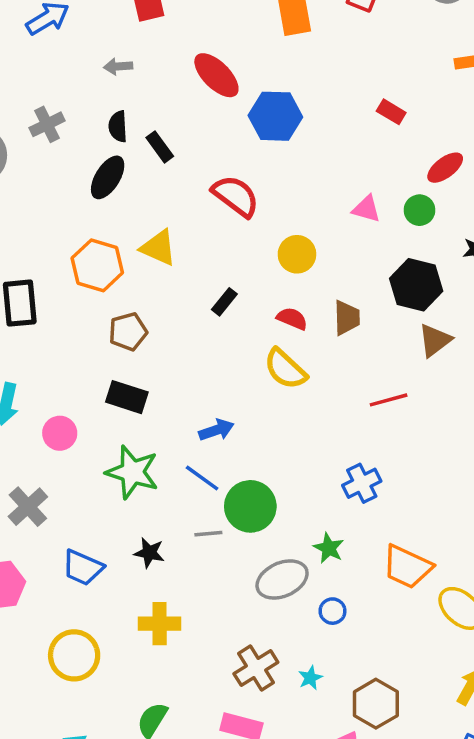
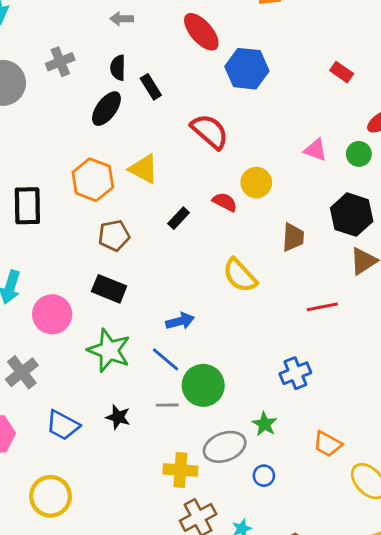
black rectangle: (224, 302) -> (179, 218), moved
red semicircle: (292, 319) -> (225, 202), moved
pink circle: (60, 433) -> (52, 314), size x1.4
orange trapezoid: (407, 567) -> (328, 444), size x0.7
yellow cross: (160, 624) -> (180, 470), moved

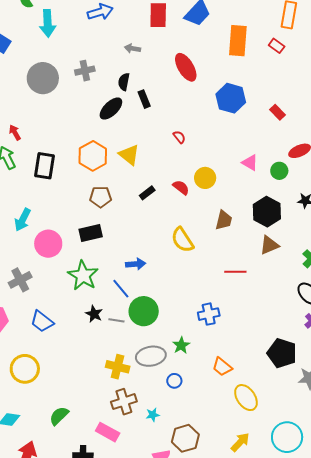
blue hexagon: (247, 69) -> (231, 98), moved
red semicircle: (210, 131) -> (179, 137), size x0.5
black rectangle: (109, 289) -> (91, 233), turned -45
black star: (118, 417) -> (94, 314), moved

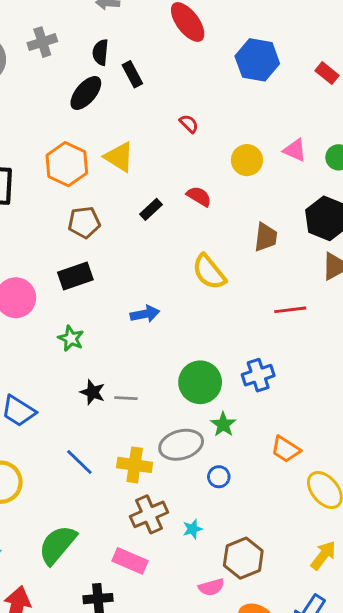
yellow circle: (205, 178) -> (247, 160), moved
green star: (83, 276) -> (71, 338), size x0.6
blue line: (121, 289) -> (79, 462), moved
green circle: (144, 311) -> (200, 382), moved
green semicircle: (59, 416) -> (57, 545), size x1.4

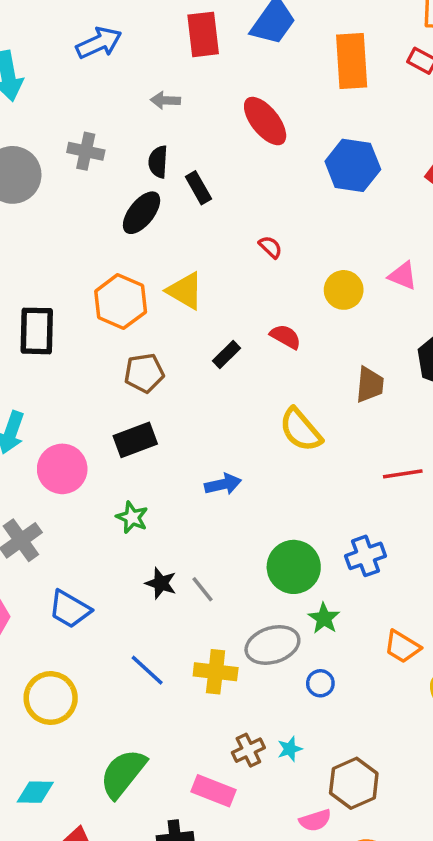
gray cross: (42, 42) -> (86, 151), turned 32
gray line: (126, 398) -> (202, 589), turned 50
brown cross: (149, 514) -> (248, 750), moved, size x0.7

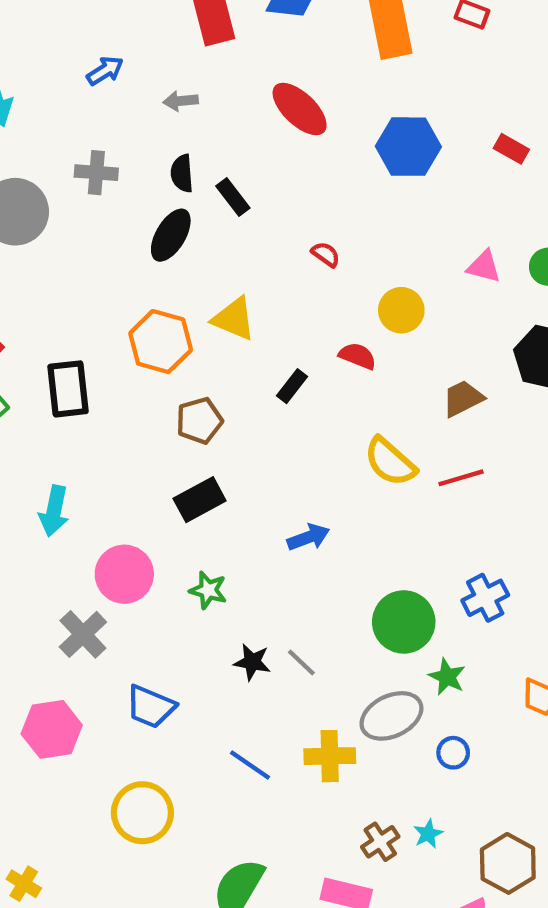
blue arrow: (99, 43) -> (105, 71), moved, size x0.7
yellow circle: (344, 290) -> (401, 310), moved
brown trapezoid: (370, 385) -> (463, 398), turned -114
pink circle: (62, 469) -> (124, 574), moved
red line: (403, 474) -> (461, 478), moved

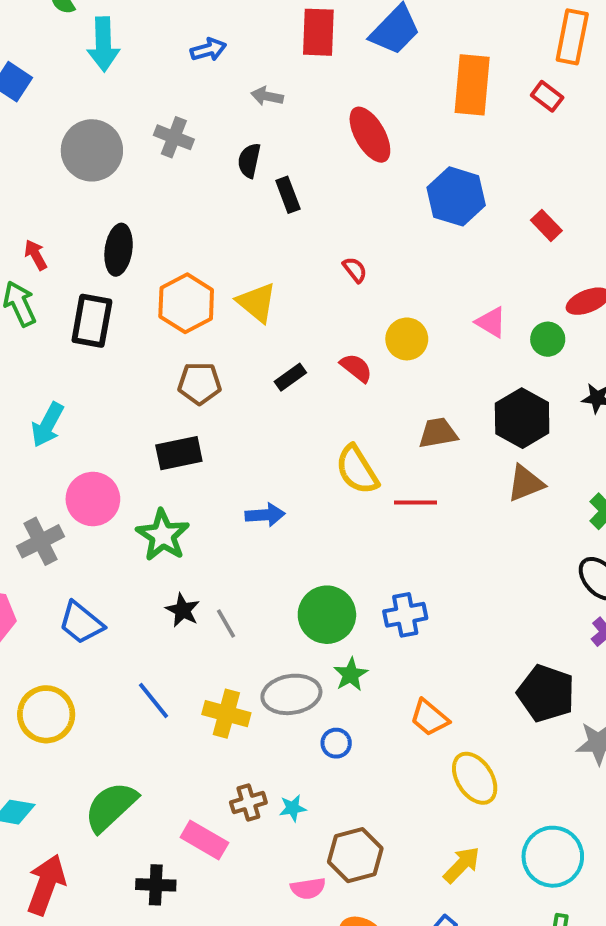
black ellipse: (171, 235) -> (119, 250), moved, turned -39
green star: (208, 590) -> (163, 535), size x1.5

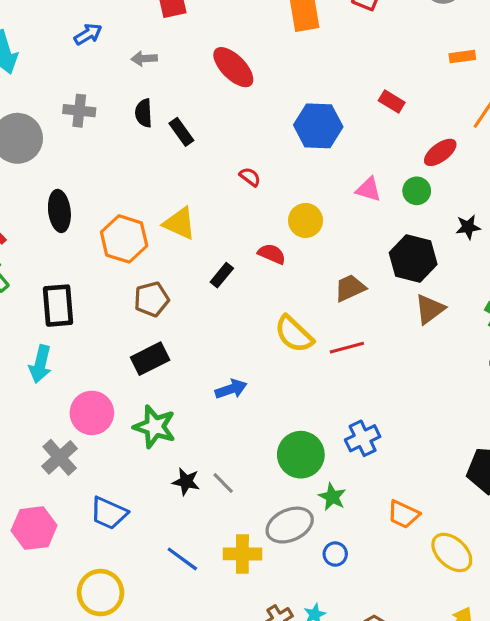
blue hexagon: (456, 196) -> (318, 126), moved
black rectangle: (92, 321) -> (58, 306), moved

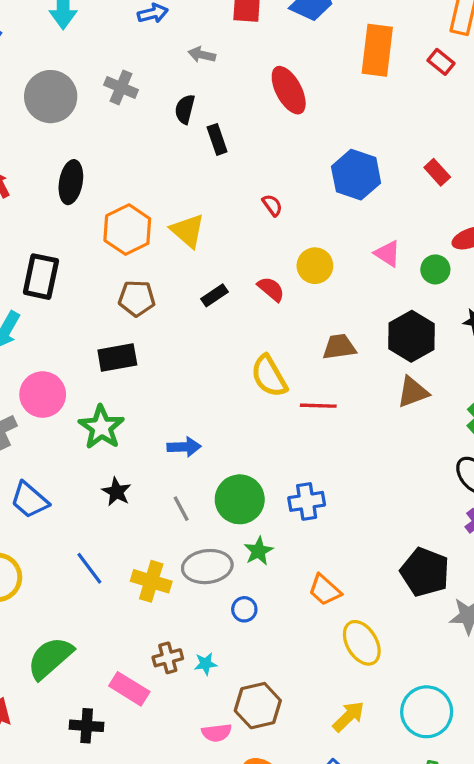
blue arrow: (231, 389) -> (184, 447), moved
gray line: (223, 483) -> (181, 509), moved

